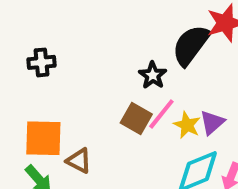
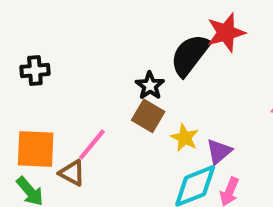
pink line: (161, 114) -> (92, 145), moved
brown square: (136, 118) -> (148, 116), moved
purple triangle: (212, 122) -> (219, 151), moved

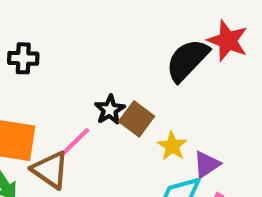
red star: (226, 33) -> (228, 41), turned 30
black star: (150, 86) -> (110, 110), moved
brown triangle: (72, 173) -> (50, 170), size x1.4

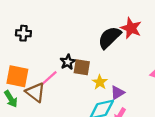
brown square: (137, 119) -> (82, 67), turned -30

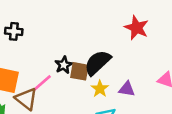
black semicircle: (109, 37) -> (98, 63), moved
purple triangle: (117, 93) -> (127, 89), moved, turned 40

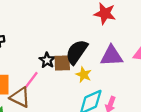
purple triangle: (127, 89) -> (112, 56), moved, size x1.5

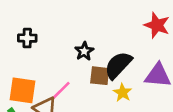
black star: (47, 60) -> (84, 51), moved

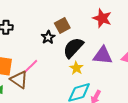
brown square: (100, 76) -> (62, 26), moved, turned -35

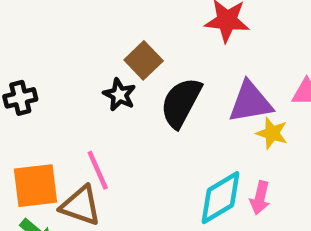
pink line: (30, 67) -> (98, 170), turned -54
yellow star: (76, 68) -> (272, 133), moved

